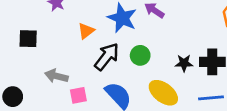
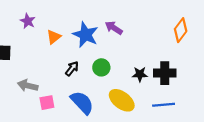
orange triangle: (86, 31) -> (54, 37), moved
black arrow: (107, 57) -> (72, 69), size x0.6

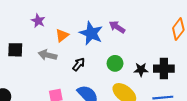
green circle: (101, 67) -> (115, 63), moved
gray arrow: (28, 86) -> (48, 55), moved

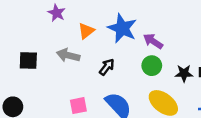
purple arrow: (117, 27) -> (153, 41), moved
black square: (15, 50) -> (28, 60), moved

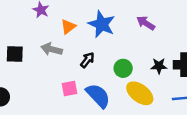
purple arrow: (153, 41) -> (146, 23), moved
green circle: (152, 66) -> (123, 68), moved
pink square: (78, 106) -> (69, 89), moved

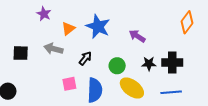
purple arrow: (146, 23) -> (137, 36), moved
blue semicircle: (98, 96) -> (95, 90), turned 45

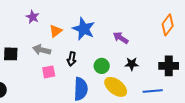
black arrow: (85, 58) -> (72, 59), turned 152
black cross: (172, 63) -> (169, 66), moved
pink square: (69, 84) -> (49, 72), moved

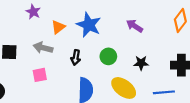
purple arrow: (121, 38) -> (135, 26), moved
green circle: (102, 66) -> (108, 56), moved
pink square: (49, 72) -> (40, 75), moved

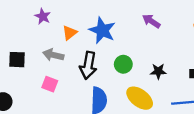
purple arrow: (135, 26) -> (151, 21), moved
black arrow: (76, 57) -> (88, 65), size x1.6
pink square: (40, 75) -> (50, 84), turned 32

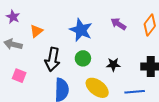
purple arrow: (151, 21) -> (118, 24), moved
blue star: (102, 30) -> (81, 30), moved
gray arrow: (53, 55) -> (13, 44), moved

